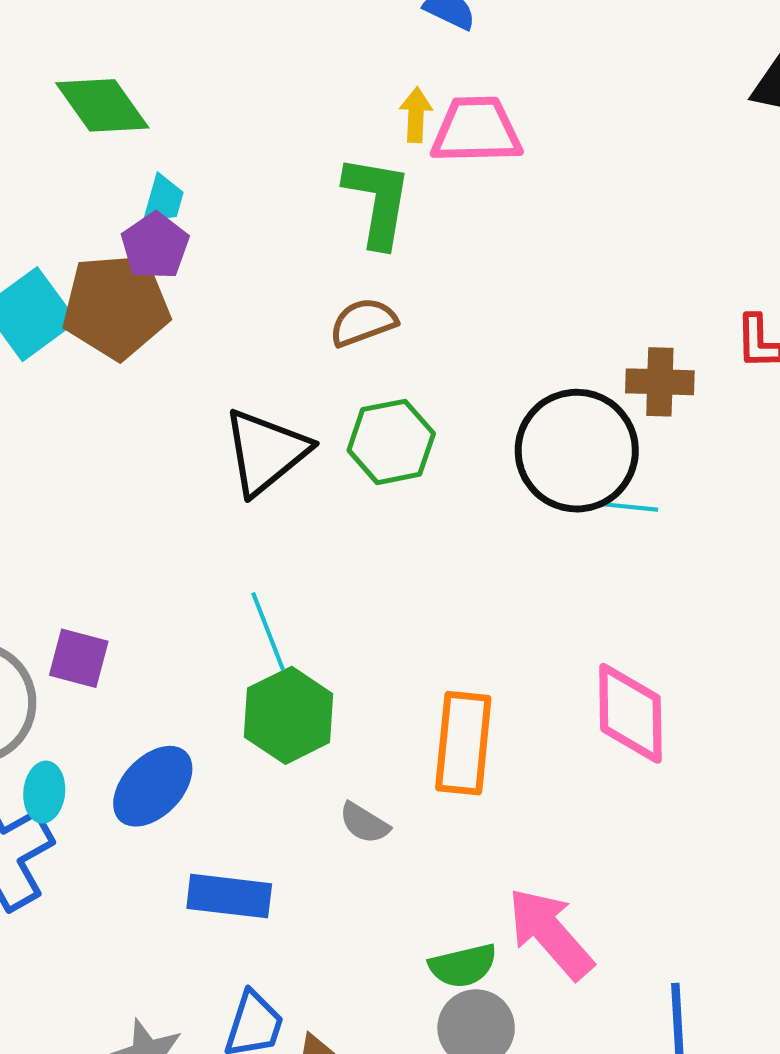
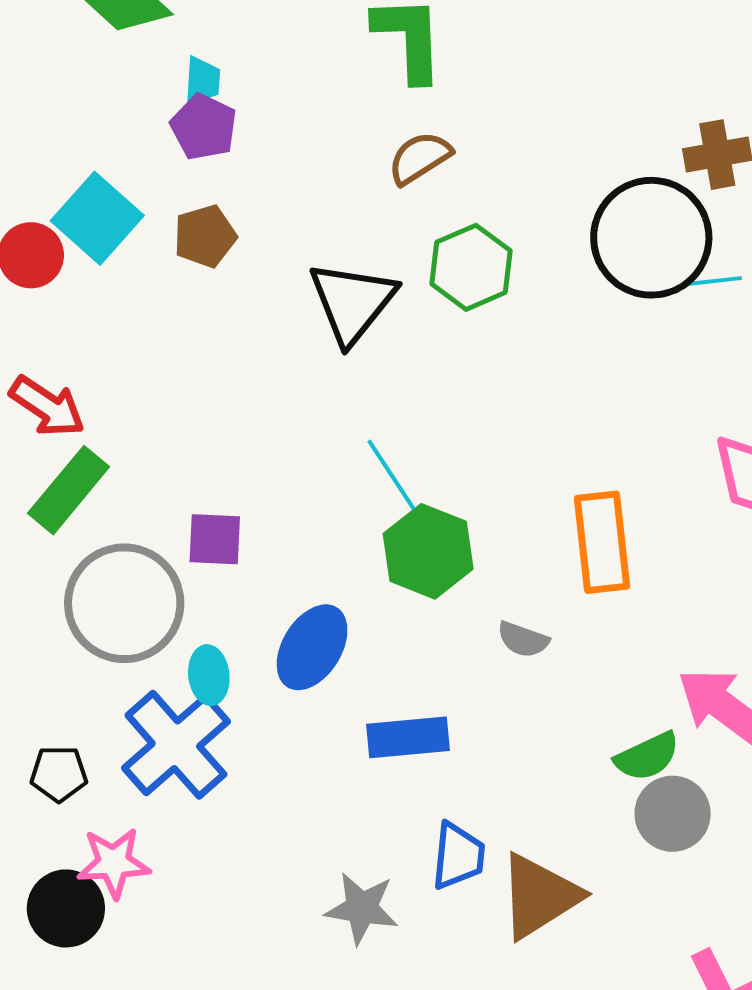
brown pentagon: (116, 306) -> (205, 236), moved, size x0.6

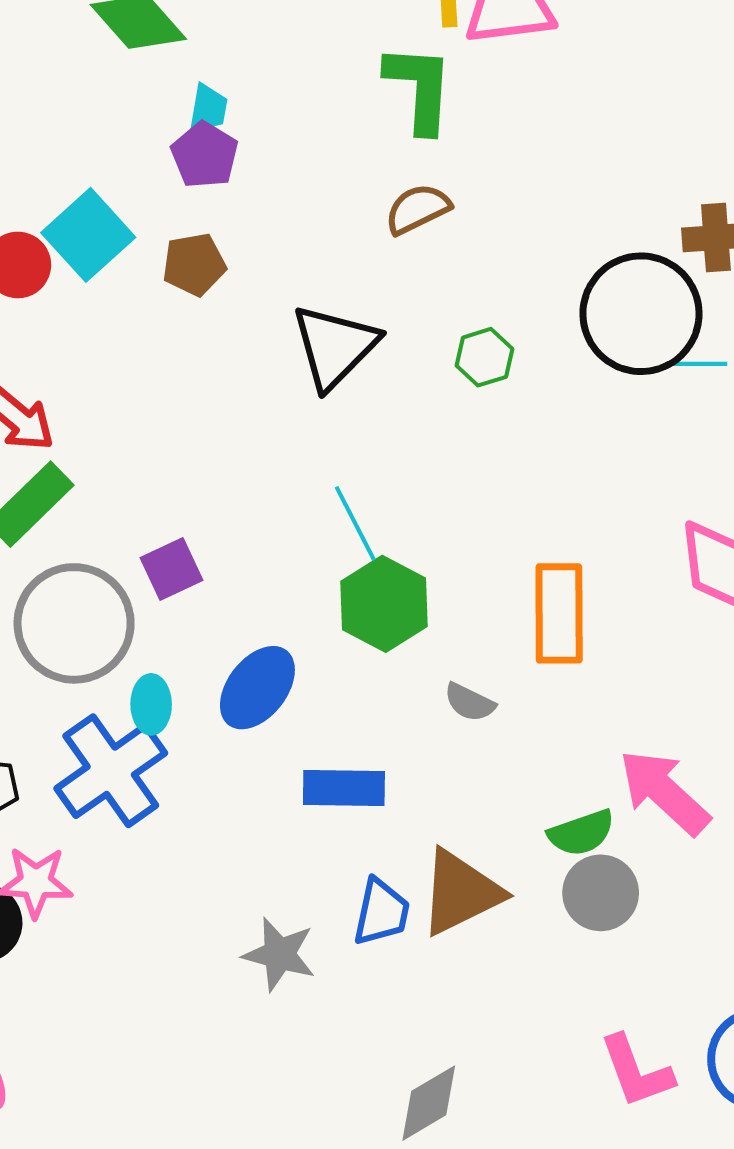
green hexagon: (471, 267) -> (484, 357), moved, size x0.7
purple square: (215, 539) -> (171, 569), turned -34
brown triangle: (539, 896) -> (461, 892), moved

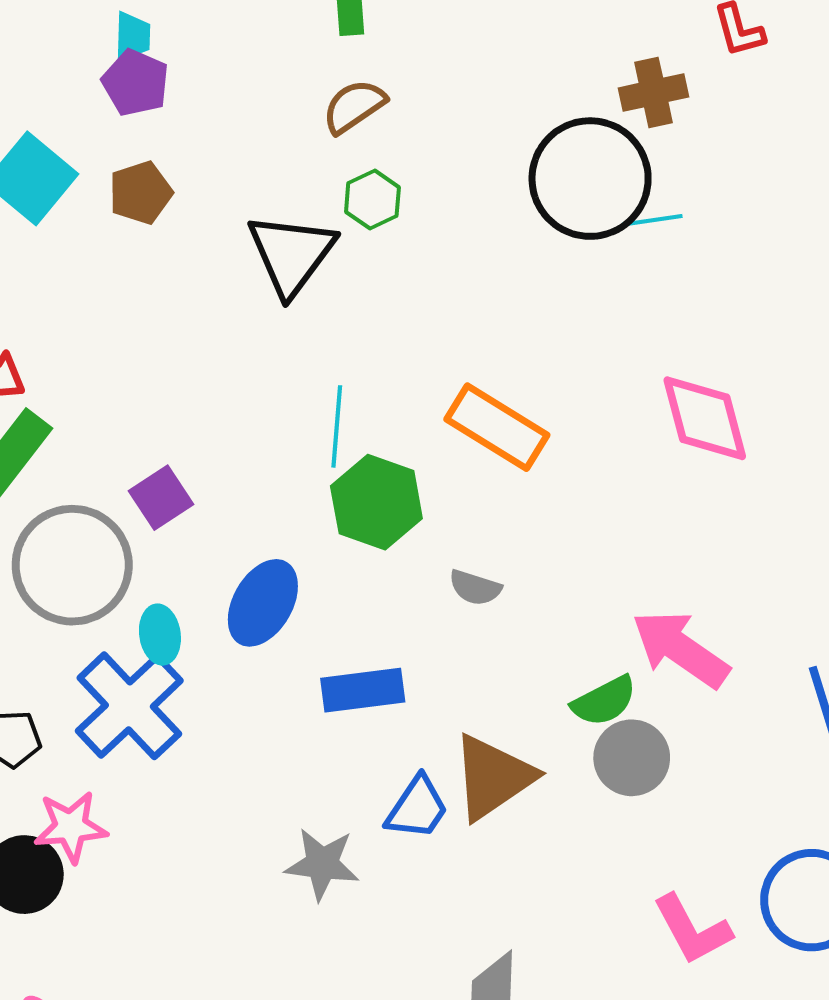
green hexagon: (484, 357) -> (372, 200), moved
cyan line: (355, 523) -> (337, 426), turned 40
orange rectangle: (559, 613) -> (497, 427), moved, turned -50
blue trapezoid: (381, 912) -> (417, 808), turned 30

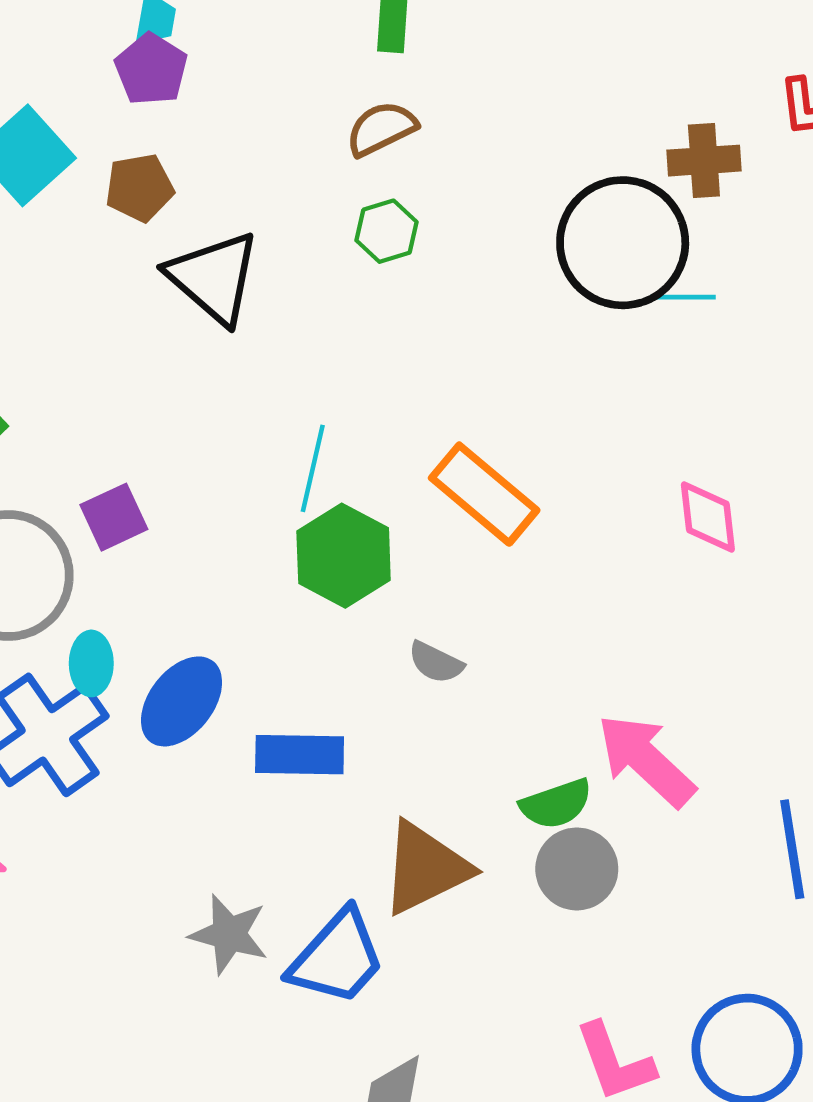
black triangle: (291, 254) -> (214, 277), moved, turned -34
pink diamond: (705, 418) -> (708, 517), size x0.7
blue ellipse: (263, 603) -> (182, 701), moved
blue trapezoid: (417, 808) -> (337, 958), moved, size x1.4

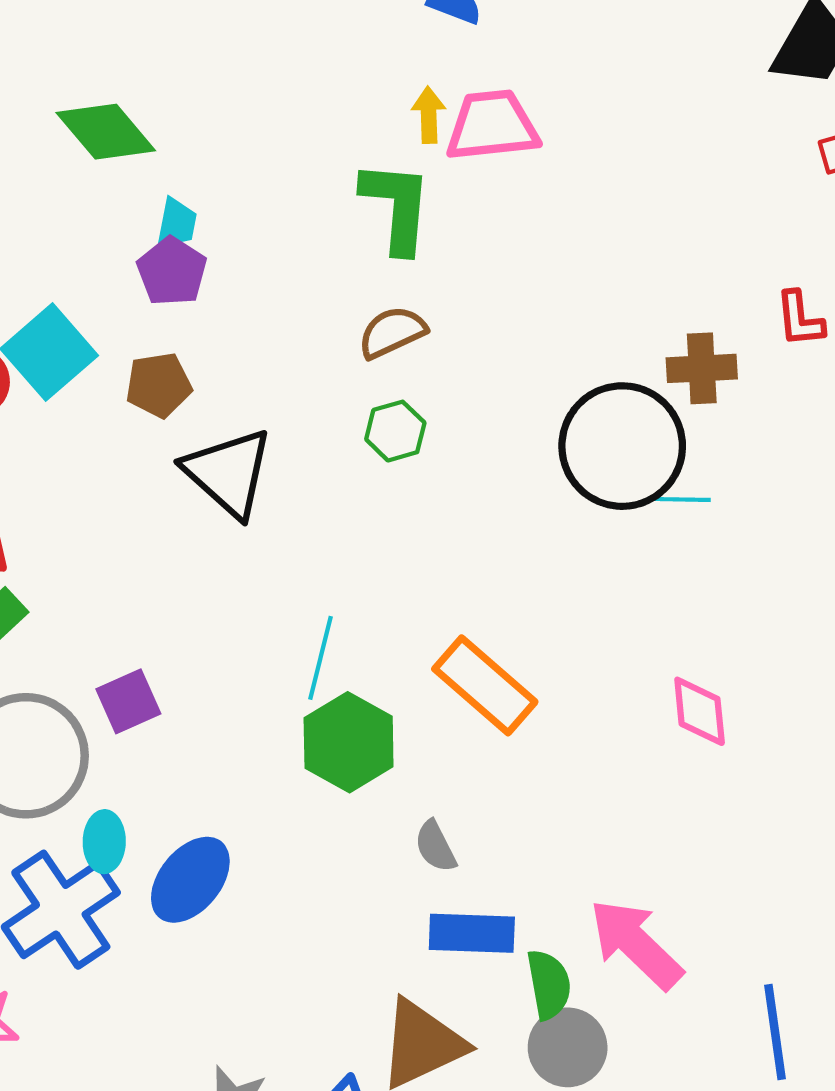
gray semicircle: (436, 662) -> (435, 846), turned 36
blue rectangle: (300, 755) -> (472, 933), moved
green semicircle: (556, 804) -> (549, 985), turned -82

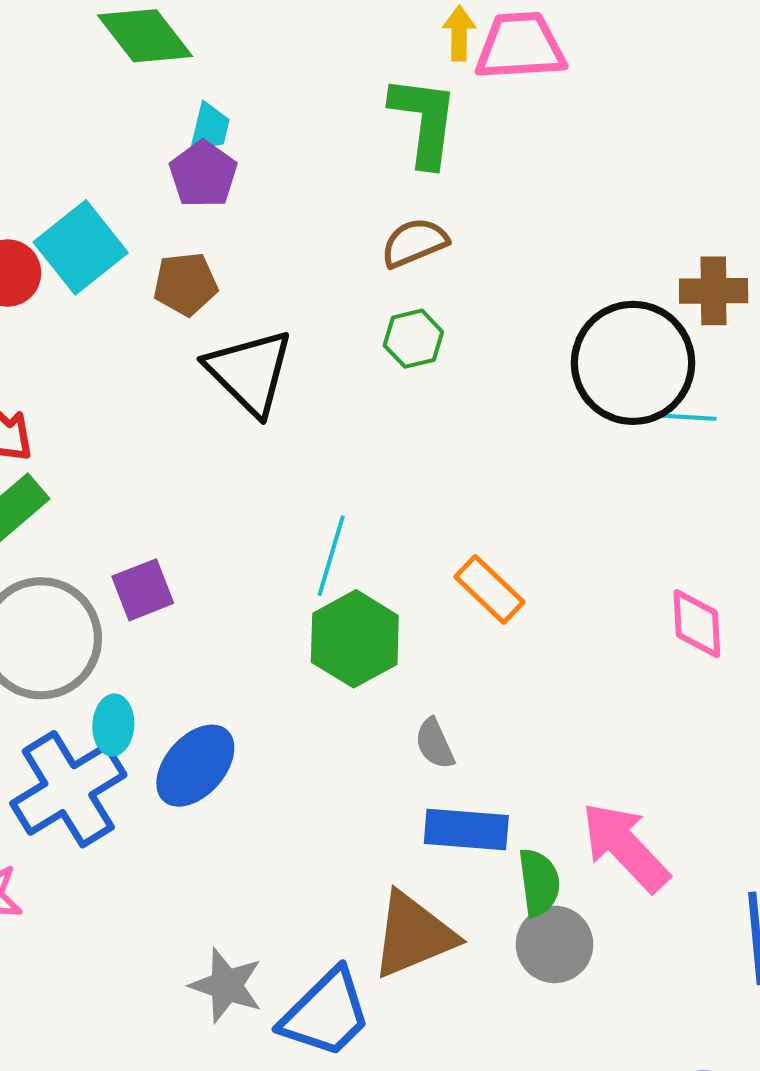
orange rectangle: (485, 685) -> (489, 589), size x0.7

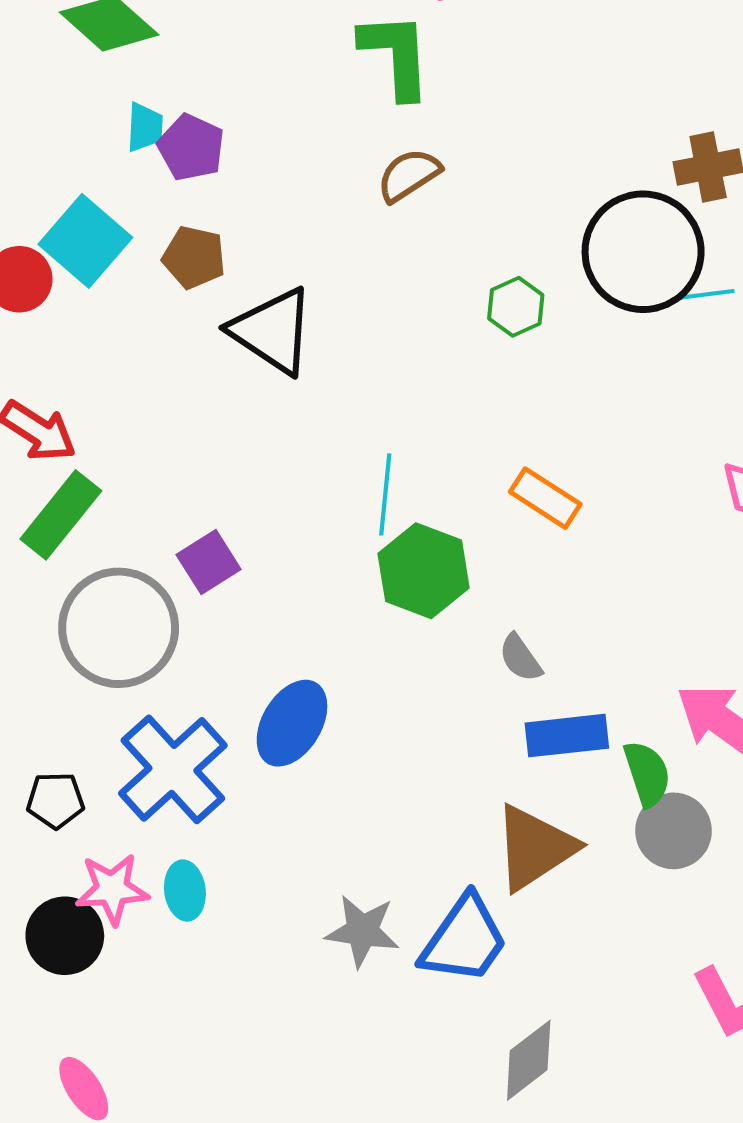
cyan trapezoid: (210, 128) -> (145, 127), moved
brown pentagon: (185, 284) -> (194, 257), turned 30
green hexagon: (413, 339) -> (516, 307), moved
cyan ellipse: (113, 725) -> (185, 890), moved

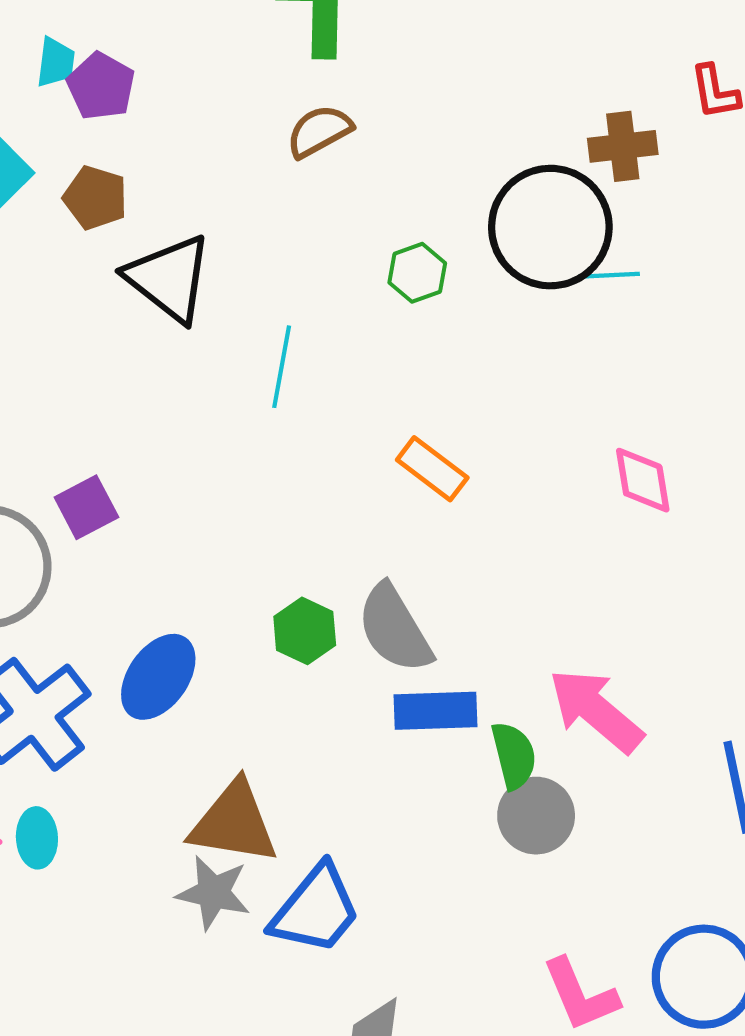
cyan line: (385, 494) -> (282, 367), moved
green hexagon: (424, 571) -> (305, 631), moved, size x0.7
gray semicircle: (520, 658) -> (395, 629), size x1.8
brown triangle: (535, 848) -> (234, 823), moved, turned 38

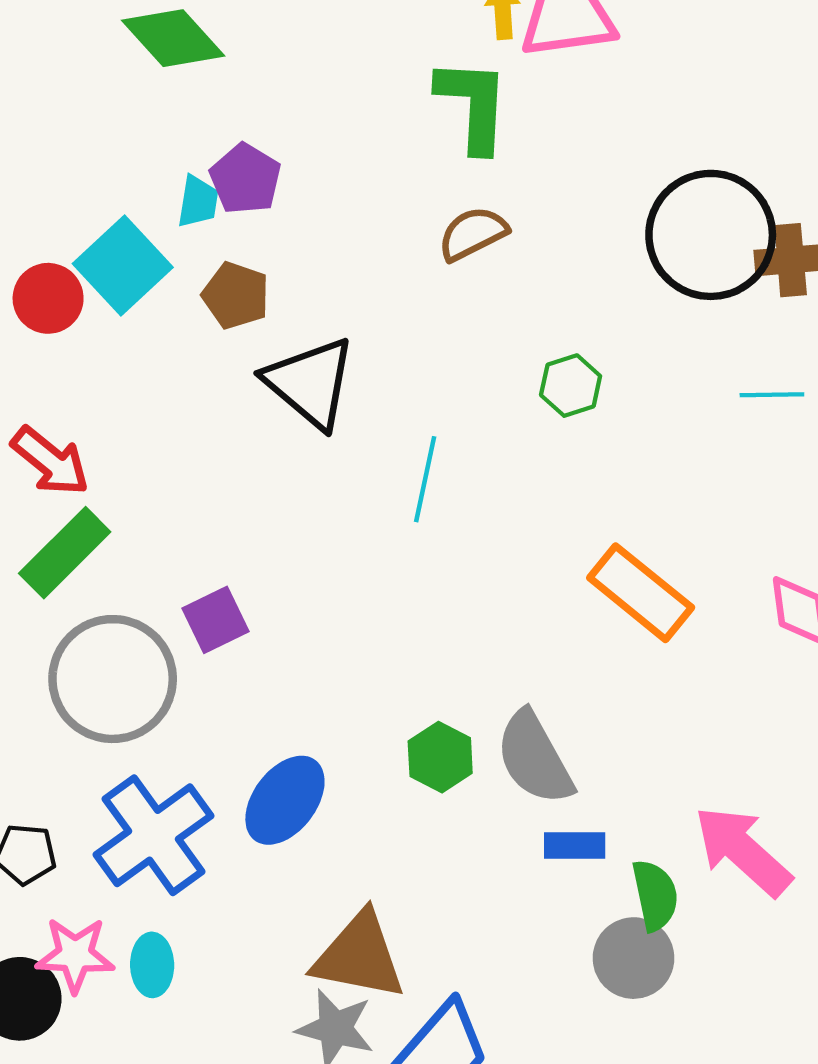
cyan trapezoid: (56, 62) -> (198, 202), moved
black circle: (550, 227) -> (711, 235), moved
orange rectangle: (432, 469) -> (641, 593), moved, size x1.4
blue rectangle: (436, 711) -> (575, 845), size x0.7
gray circle: (536, 816) -> (634, 958), moved

